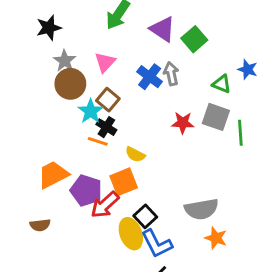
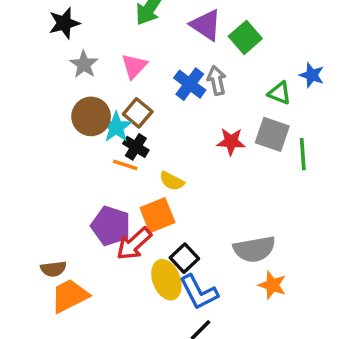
brown circle: (70, 84) -> (91, 116), moved
orange trapezoid: (53, 175) -> (70, 296), moved

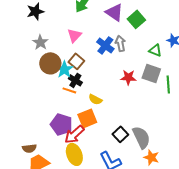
gray star: (84, 64) -> (40, 42), moved
gray semicircle: (254, 249) -> (141, 137), turned -105
black square: (184, 258) -> (120, 134), moved
yellow ellipse: (166, 280) -> (74, 154), moved

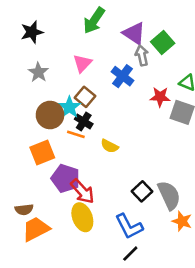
gray arrow: (120, 43) -> (142, 55), moved
brown circle: (50, 63) -> (50, 115), moved
red star: (128, 77) -> (160, 97), moved
orange square: (87, 118) -> (42, 153), moved
red arrow: (74, 134) -> (82, 191), turned -90

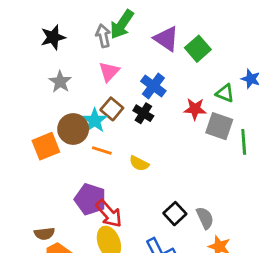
gray arrow: (142, 55) -> (103, 36), moved
black cross: (84, 121) -> (143, 113), moved
orange square: (42, 153) -> (46, 146), moved
gray semicircle: (169, 195) -> (205, 218), size x0.7

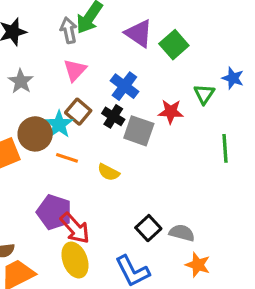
green triangle: (225, 93) -> (204, 94), turned 42
gray square: (219, 126) -> (139, 131), moved
gray semicircle: (205, 218) -> (182, 233), turned -50

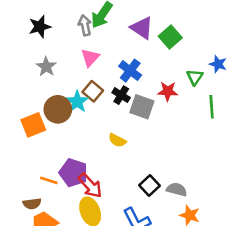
green line: (225, 148) -> (212, 107), moved
orange line: (67, 158) -> (49, 180), moved

